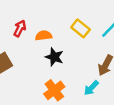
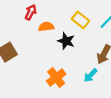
red arrow: (20, 28) -> (31, 12), moved
black star: (54, 57) -> (66, 41), moved

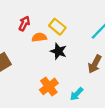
yellow rectangle: (80, 20) -> (57, 27), moved
cyan arrow: (90, 75) -> (77, 94), moved

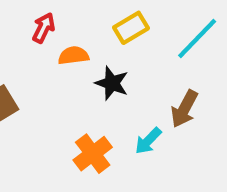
yellow rectangle: (57, 27) -> (131, 28), moved, turned -70
cyan arrow: (77, 94) -> (148, 141), moved

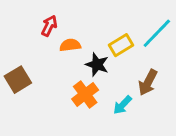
yellow rectangle: (131, 28) -> (121, 45), moved
orange cross: (93, 154) -> (85, 94), moved

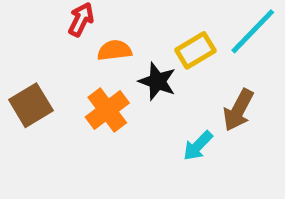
orange cross: (85, 94) -> (107, 110), moved

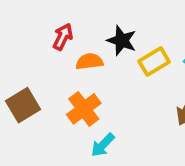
black star: (157, 81) -> (122, 41), moved
cyan arrow: (198, 146) -> (103, 145), moved

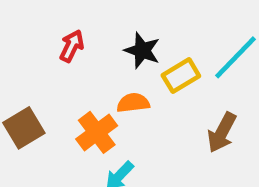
orange semicircle: (89, 61) -> (133, 103), moved

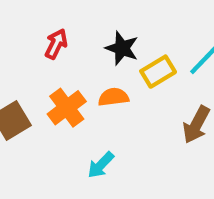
orange cross: (97, 132) -> (67, 108), moved

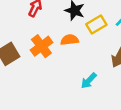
cyan arrow: (101, 165) -> (89, 81), moved

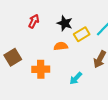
orange cross: (41, 46) -> (41, 69), moved, turned 36

